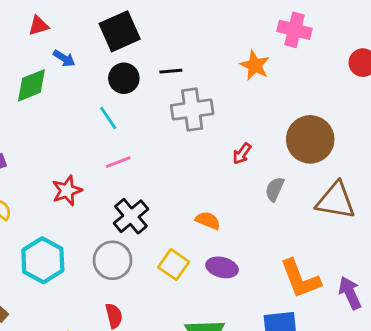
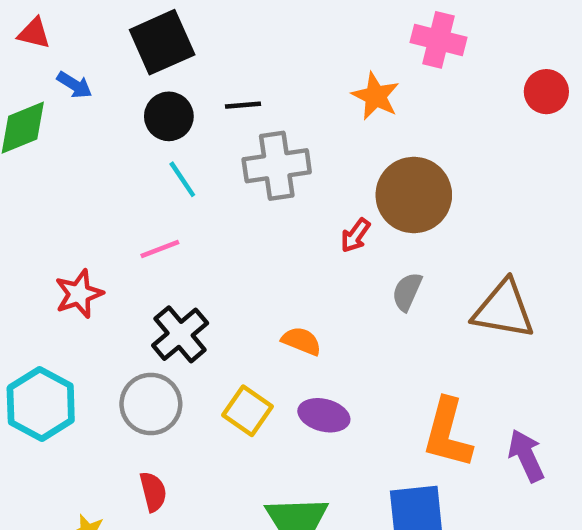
red triangle: (39, 26) -> (34, 33), turned 30
cyan line: (108, 118) -> (182, 179), moved
brown circle: (310, 139) -> (414, 195), moved
orange L-shape: (300, 279) -> (448, 433), turned 36

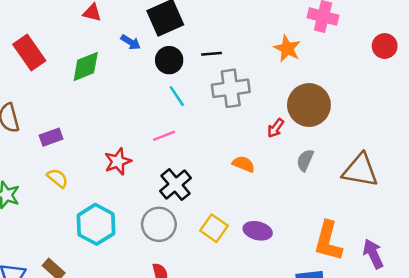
blue arrow: (74, 85) -> (131, 42), moved
orange semicircle: (301, 341) -> (244, 164), moved

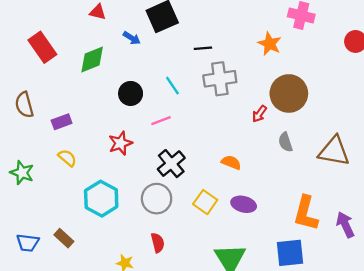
black circle: (169, 60) -> (131, 93), moved
gray semicircle: (305, 160) -> (285, 142), turned -42
orange semicircle: (244, 164) -> (231, 162), moved

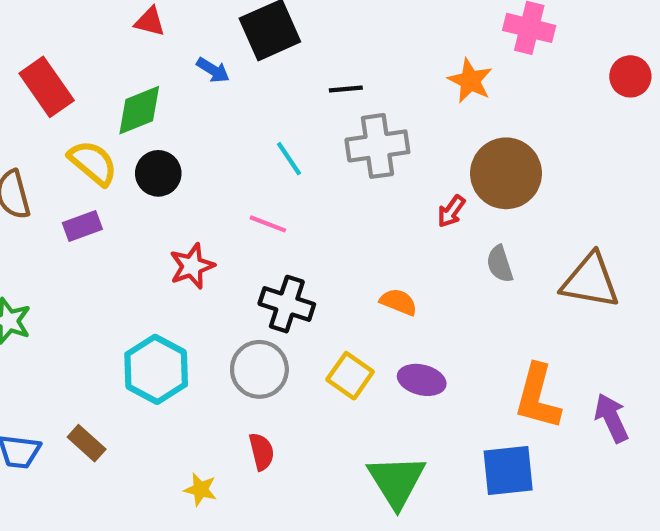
black circle: (131, 93) -> (158, 173), moved
pink line: (161, 121) -> (268, 224), turned 42
yellow semicircle: (67, 158) -> (93, 163), moved, size x1.4
black cross: (171, 164) -> (287, 304), turned -32

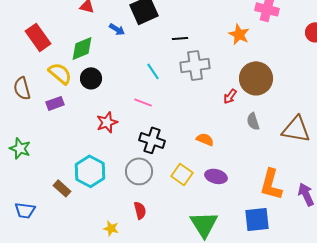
brown rectangle: (87, 443) -> (62, 188), moved

